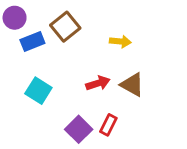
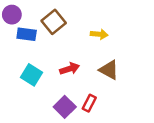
blue rectangle: (32, 42) -> (27, 34), turned 30
red arrow: (98, 83) -> (70, 69), moved

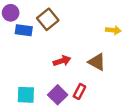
yellow arrow: (99, 34) -> (113, 30), moved
cyan square: (32, 75) -> (26, 95), moved, turned -30

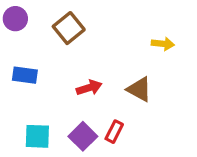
blue rectangle: (24, 30) -> (25, 75), moved

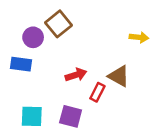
purple circle: (15, 19) -> (33, 37), moved
red rectangle: (114, 132) -> (97, 92), moved
purple square: (83, 136) -> (71, 116), turned -30

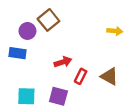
brown triangle: (119, 76) -> (109, 76), moved

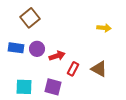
brown square: (48, 20) -> (30, 18), moved
purple circle: (27, 31) -> (37, 49), moved

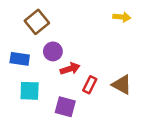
yellow arrow: (104, 28) -> (122, 17), moved
purple circle: (37, 49) -> (53, 51), moved
cyan square: (24, 87) -> (30, 91), moved

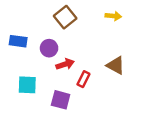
brown square: (37, 22) -> (65, 17), moved
blue rectangle: (20, 59) -> (18, 41), moved
brown triangle: (122, 85) -> (116, 65), moved

